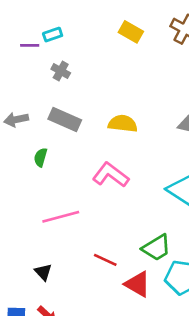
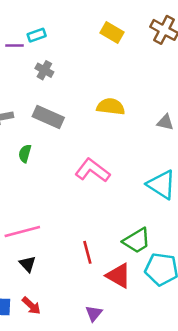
yellow semicircle: (123, 124) -> (111, 107), moved
pink line: (61, 217) -> (22, 231), moved
red line: (105, 260) -> (87, 252), turned 50

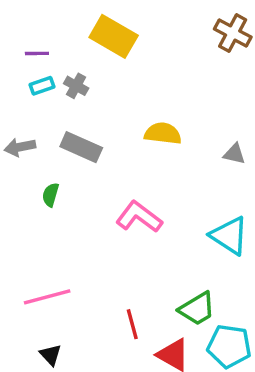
yellow rectangle: (112, 33) -> (114, 36), moved, size x1.5
cyan rectangle: (37, 35) -> (42, 86), moved
black triangle: (27, 264) -> (51, 355), moved

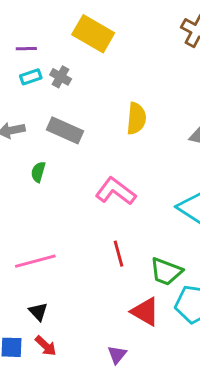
yellow semicircle: (163, 133) -> (136, 118), turned 88
green trapezoid: (197, 309) -> (166, 272), turned 52
red line: (132, 324) -> (118, 254), moved

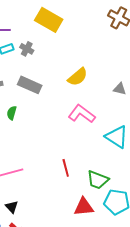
yellow semicircle: (136, 118) -> (78, 77), turned 45
pink L-shape: (116, 191) -> (82, 114), moved
red triangle: (145, 312) -> (84, 207), turned -35

